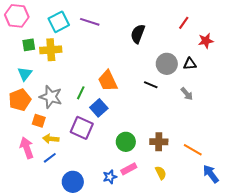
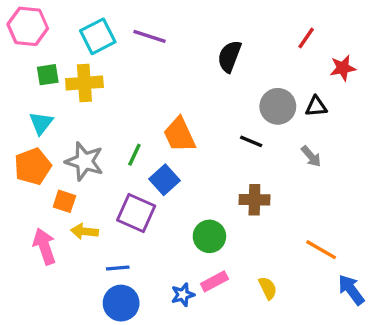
brown cross: (159, 142) -> (254, 200), moved
blue line: (50, 158) -> (118, 268), moved, turned 32

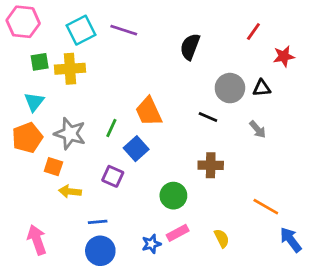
purple square: (136, 213) -> (113, 176), size x0.7
pink arrow: (44, 246) -> (37, 240), moved

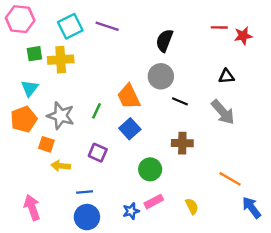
red line: (253, 31) -> (219, 27), turned 56
red star: (284, 56) -> (243, 36), moved
gray circle: (230, 88) -> (161, 76), moved
gray arrow: (258, 129) -> (223, 112), size x1.6
blue square: (136, 149) -> (130, 129), moved

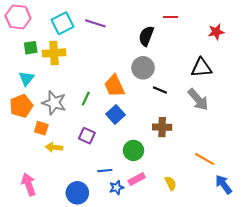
red line: (219, 27) -> (171, 17), moved
black triangle: (226, 76) -> (201, 68), size x1.5
blue line: (85, 192) -> (105, 171), moved

